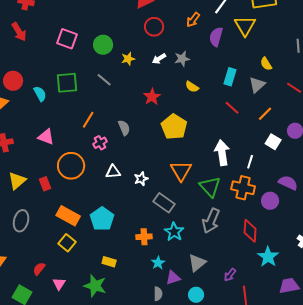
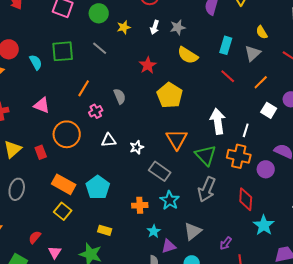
white arrow: (159, 59) -> (155, 27), turned -40
yellow semicircle: (192, 87) -> (188, 55), size x1.5

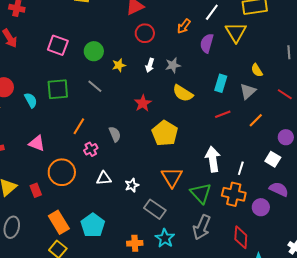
red line: (228, 76) -> (223, 114), turned -63
white square: (269, 110) -> (273, 159), moved
orange rectangle: (64, 184) -> (59, 222), turned 30

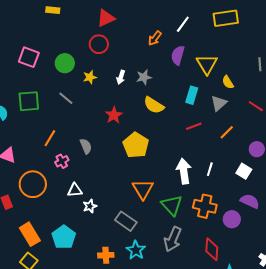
yellow triangle: (236, 32) -> (207, 64), moved
red circle: (145, 33) -> (99, 44), moved
white line: (241, 168) -> (210, 169), moved
white star: (132, 185) -> (90, 206), moved

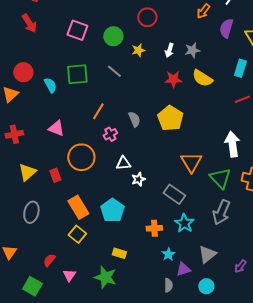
red star: (114, 115) -> (173, 79), moved, turned 30
yellow pentagon: (136, 145) -> (170, 118), moved

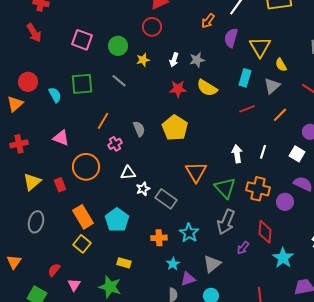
white arrow: (232, 144) -> (237, 154), size x0.7
gray rectangle: (174, 194) -> (166, 199), moved
purple arrow: (240, 266) -> (243, 248), moved

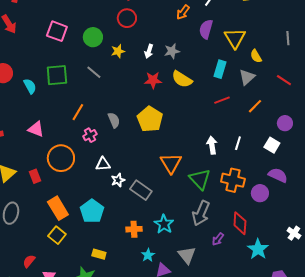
gray triangle: (212, 264) -> (187, 255), turned -30

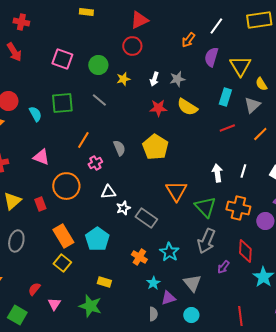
orange cross: (134, 229) -> (139, 257), turned 35

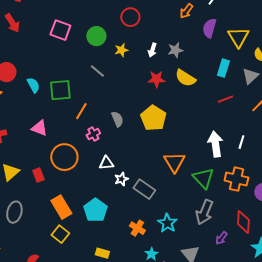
green square: (62, 103) -> (60, 90), moved
white arrow: (217, 173) -> (215, 144), size x1.4

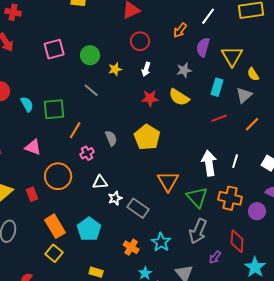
red circle: (130, 17) -> (140, 41), moved
pink square: (60, 30) -> (54, 49), turned -35
gray star: (175, 50) -> (184, 70), moved

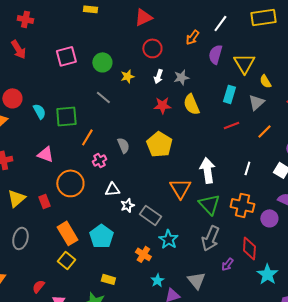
gray star: (184, 70) -> (181, 77), moved
yellow semicircle: (179, 97) -> (191, 104), turned 35
white arrow: (209, 163) -> (207, 170), moved
cyan star: (161, 242) -> (168, 239), moved

